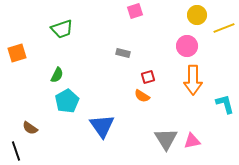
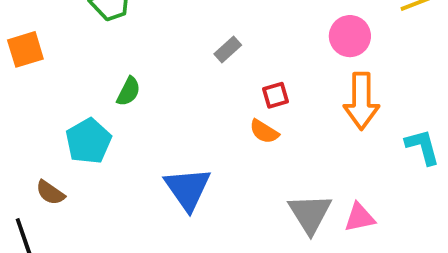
gray rectangle: (123, 53) -> (228, 49), turned -56
green semicircle: (57, 75) -> (129, 91), moved
cyan pentagon: (67, 101) -> (88, 141), moved

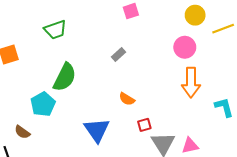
green semicircle: (129, 91) -> (65, 77), size x1.8
red square: (276, 95) -> (144, 125), moved
orange semicircle: (264, 132) -> (127, 99), moved

